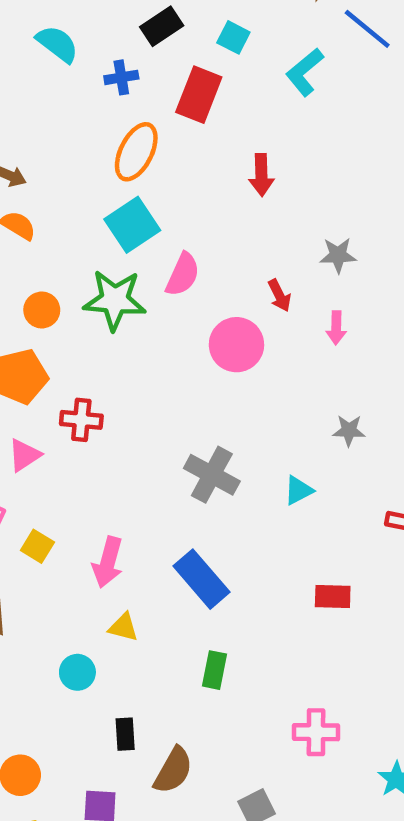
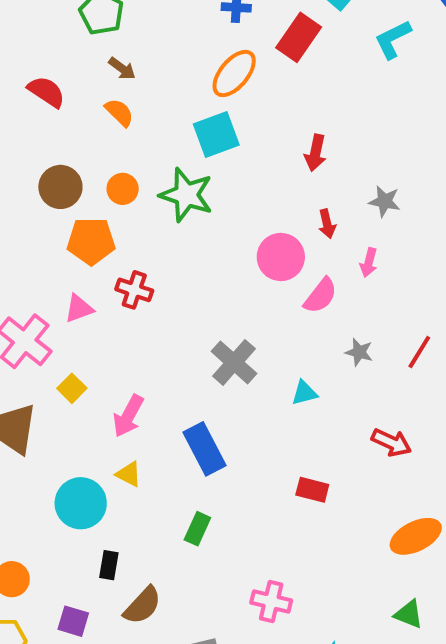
red arrow: (261, 175) -> (315, 153), moved
pink semicircle: (183, 275) -> (320, 296), moved
cyan circle: (77, 672) -> (81, 503), size x1.6

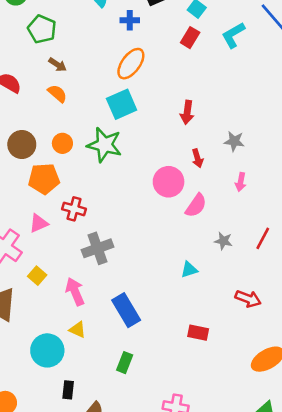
red rectangle: (299, 37) -> (190, 38), moved, size x0.7
pink arrow: (369, 263) -> (241, 182), moved
gray cross: (234, 362) -> (97, 248), moved, turned 32
pink arrow: (128, 416) -> (75, 292), turned 132

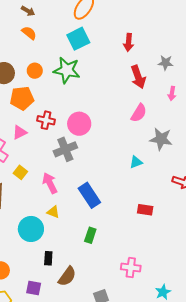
red arrow: (197, 158) -> (138, 77), size x1.6
pink circle: (169, 182) -> (79, 124), moved
gray star: (223, 241) -> (161, 139), size x1.6

